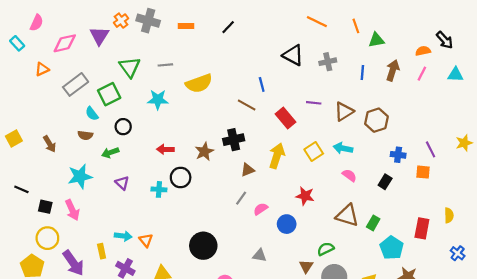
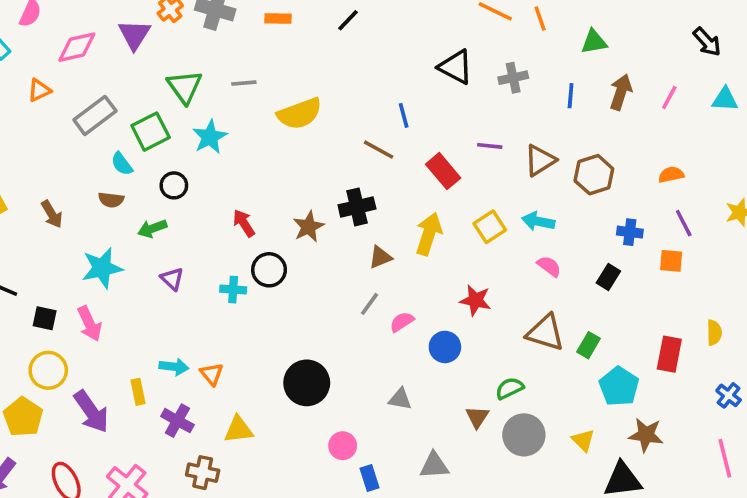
orange line: (356, 26) -> (540, 18), moved
orange semicircle: (423, 51) -> (671, 175), moved
cyan star: (158, 100) -> (210, 137), moved, turned -30
red arrow: (165, 149) -> (244, 223), turned 56

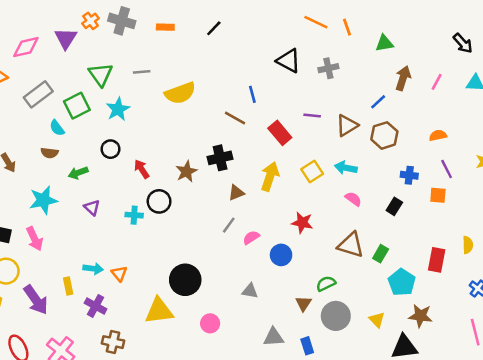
blue line: (571, 96) -> (378, 102), moved, turned 42
black circle: (174, 185) -> (110, 149), moved
yellow triangle: (238, 430) -> (159, 311), moved, size x1.4
blue rectangle: (370, 478) -> (307, 346), moved

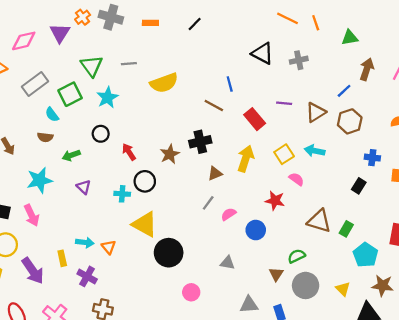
pink semicircle: (353, 199) -> (296, 179), moved
yellow triangle: (159, 311) -> (145, 224), moved, turned 36

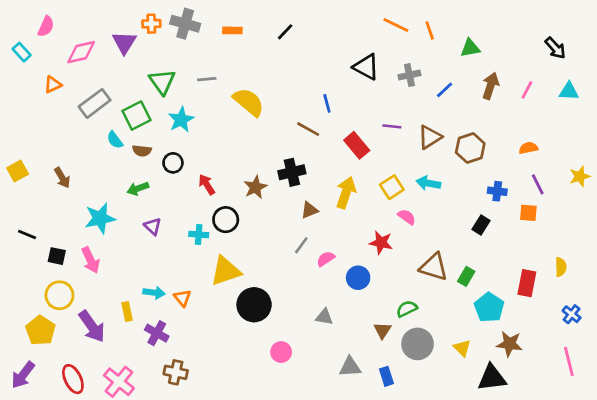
orange cross: (83, 17) -> (151, 24), turned 35
yellow semicircle: (164, 83) -> (249, 102), turned -120
blue line: (344, 91) -> (445, 90), moved
brown semicircle: (45, 137) -> (142, 151), moved
yellow triangle: (145, 224) -> (226, 271), turned -48

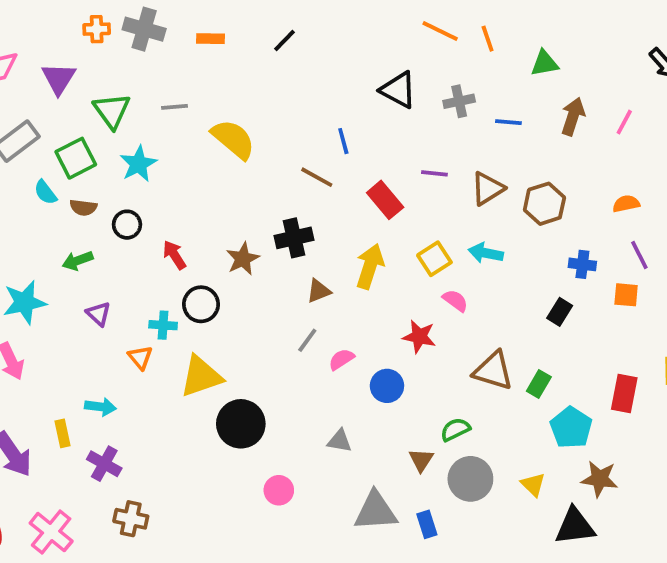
purple triangle: (124, 43) -> (59, 78), moved
blue line: (445, 90) -> (508, 122), turned 48
orange triangle: (182, 298) -> (140, 357), moved
gray triangle: (350, 367) -> (376, 511), size x1.4

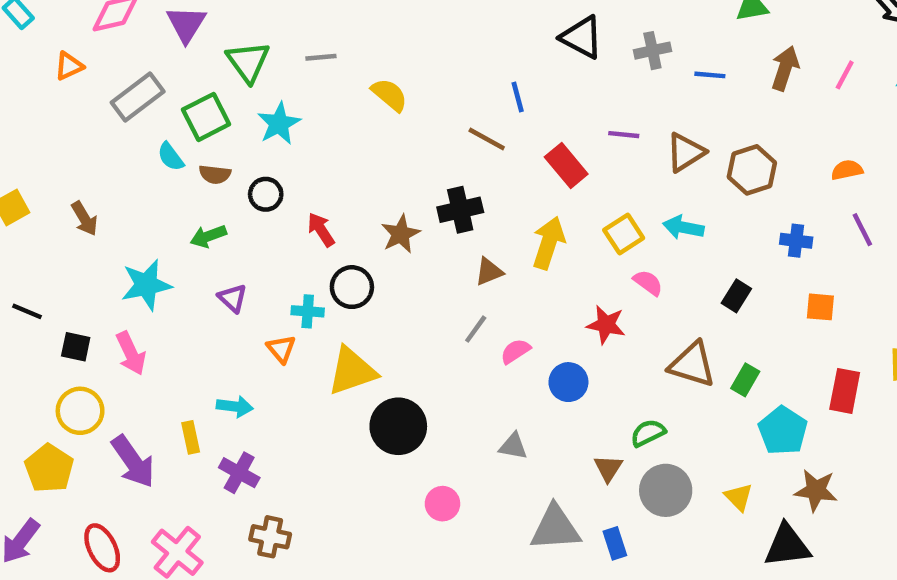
yellow semicircle: (233, 139) -> (389, 95), size x0.7
orange square: (626, 295) -> (820, 307), moved
black rectangle: (560, 312) -> (736, 296), moved

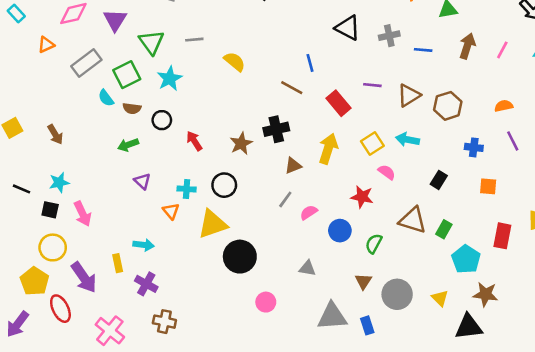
cyan star: (146, 285) -> (59, 182), moved, size x0.7
black circle: (352, 287) -> (224, 185), moved
green semicircle: (648, 433) -> (374, 244), moved, turned -36
red ellipse: (102, 548) -> (60, 309), moved

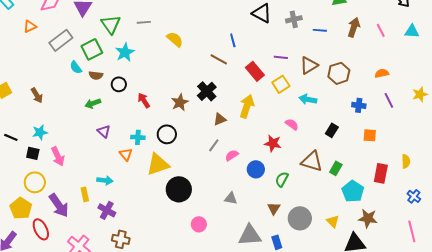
pink line: (502, 50) -> (381, 30), turned -56
black cross: (276, 129) -> (207, 91), turned -30
yellow square: (372, 144) -> (281, 84), moved

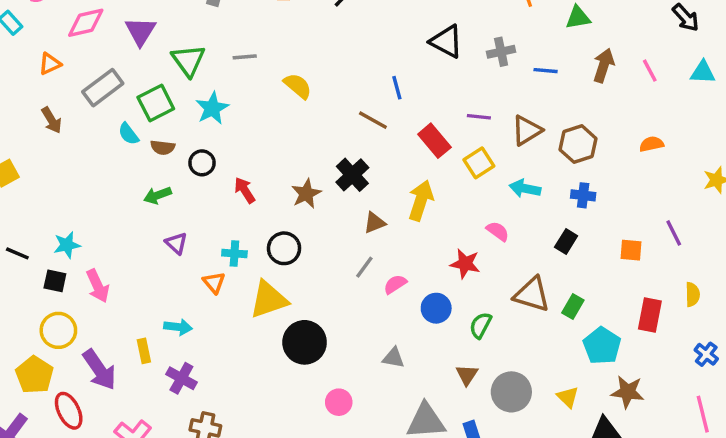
brown arrow: (37, 95) -> (52, 120), moved
purple line: (389, 100) -> (674, 233), moved
blue cross: (359, 105) -> (583, 195), moved

